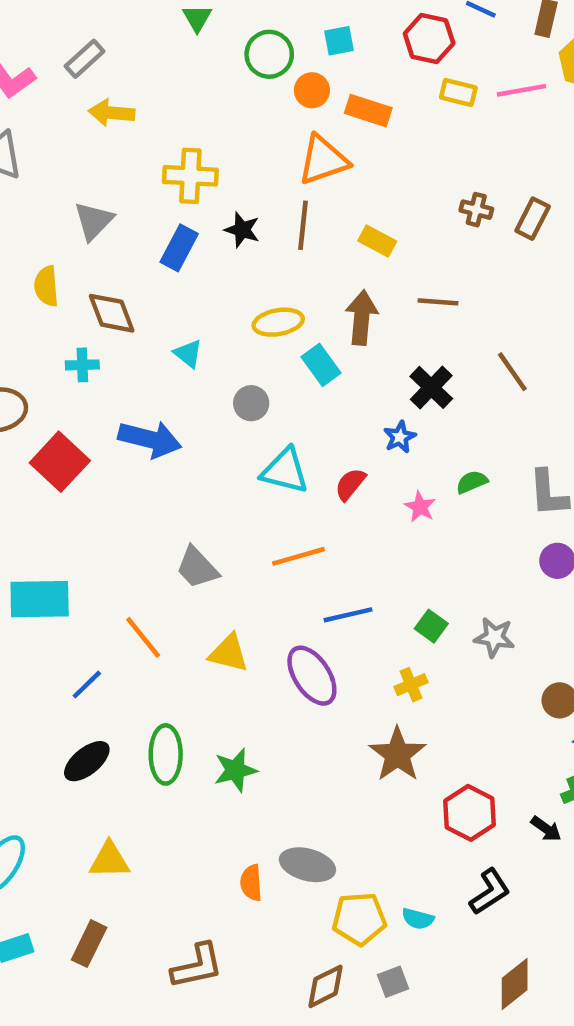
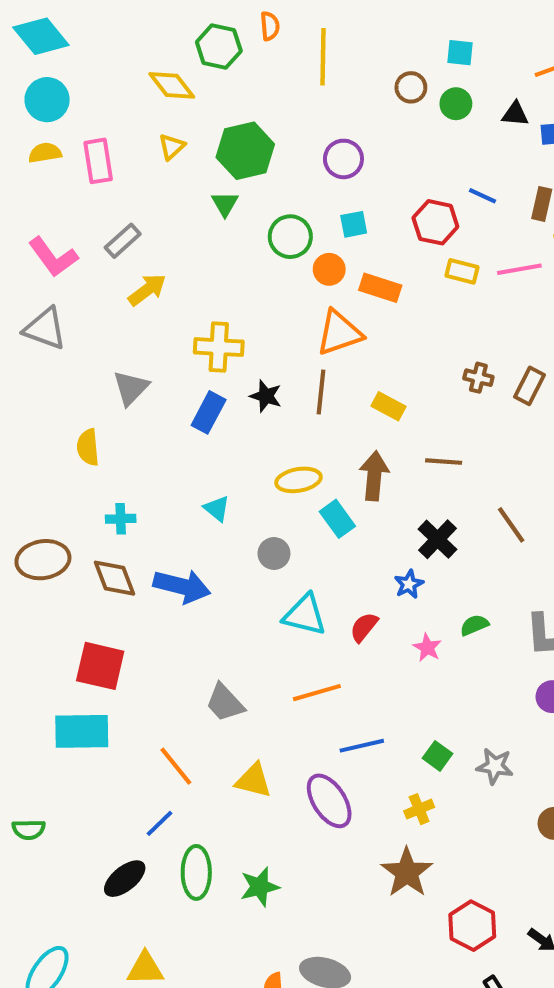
yellow arrow: (112, 113) -> (147, 290), turned 138
brown diamond: (112, 313) -> (114, 578), moved
red square: (60, 462) -> (100, 666), moved, turned -30
blue line: (87, 685) -> (159, 823), moved

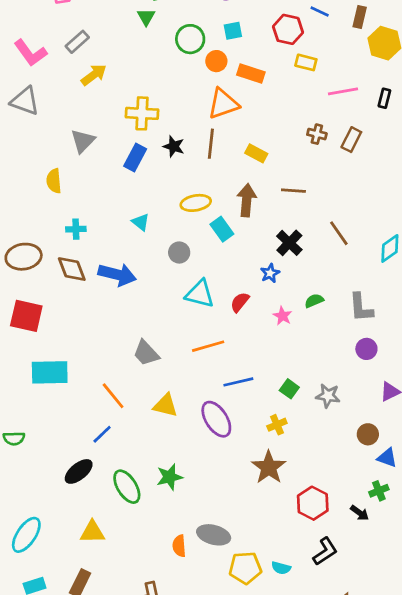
pink line: (519, 269) -> (343, 91), moved
red square: (100, 666) -> (26, 316), moved
green ellipse: (196, 872) -> (127, 487), moved, turned -32

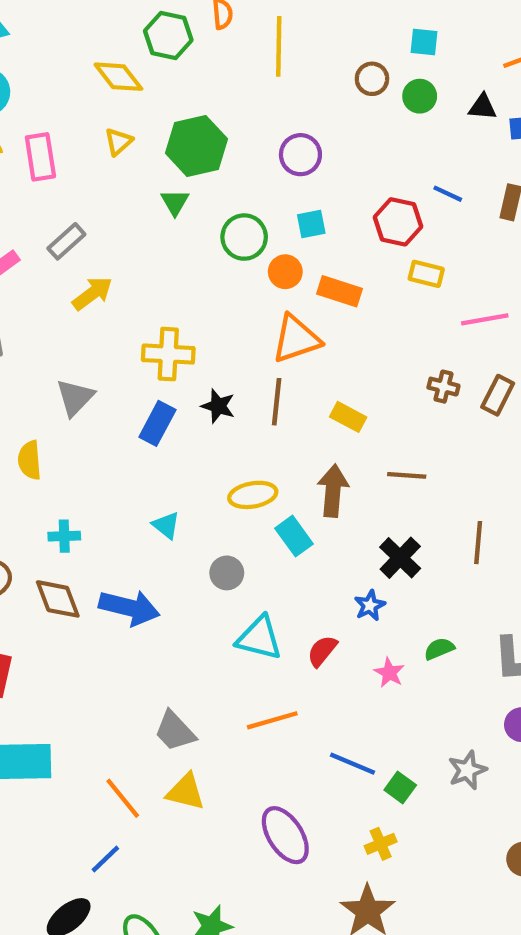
brown line: (339, 233) -> (478, 543), turned 40
blue line: (238, 382) -> (352, 764), moved, turned 36
gray star: (328, 396) -> (467, 770), moved, turned -30
yellow triangle: (165, 405) -> (186, 792), moved

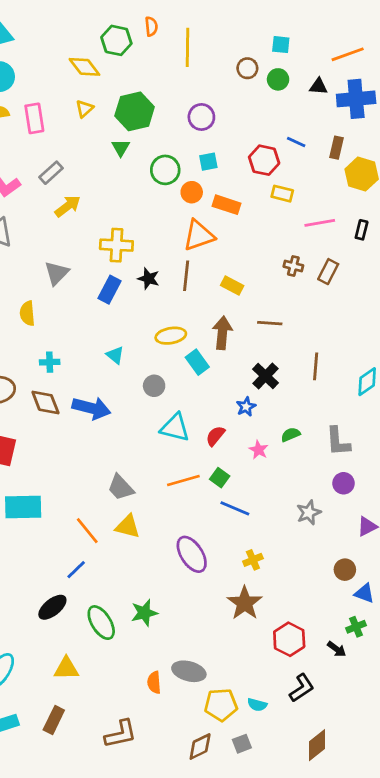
green square: (400, 787) -> (220, 478), moved

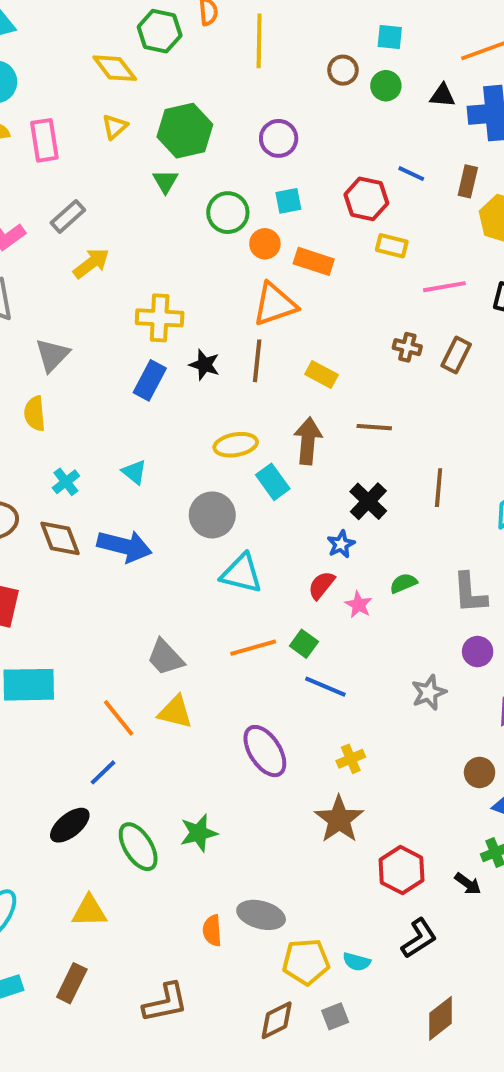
gray triangle: (57, 273) -> (52, 355), moved
cyan triangle: (115, 355) -> (134, 472), moved
cyan cross: (50, 362) -> (66, 482), turned -36
gray circle: (154, 386) -> (212, 515), size x1.5
red semicircle: (215, 436) -> (321, 585), moved

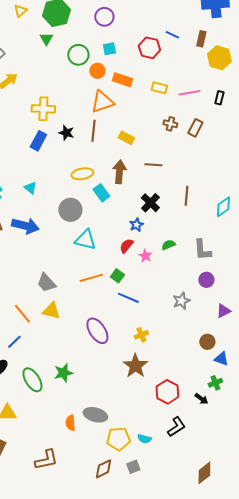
yellow rectangle: (392, 246) -> (159, 88), moved
brown diamond: (441, 1018) -> (204, 473), moved

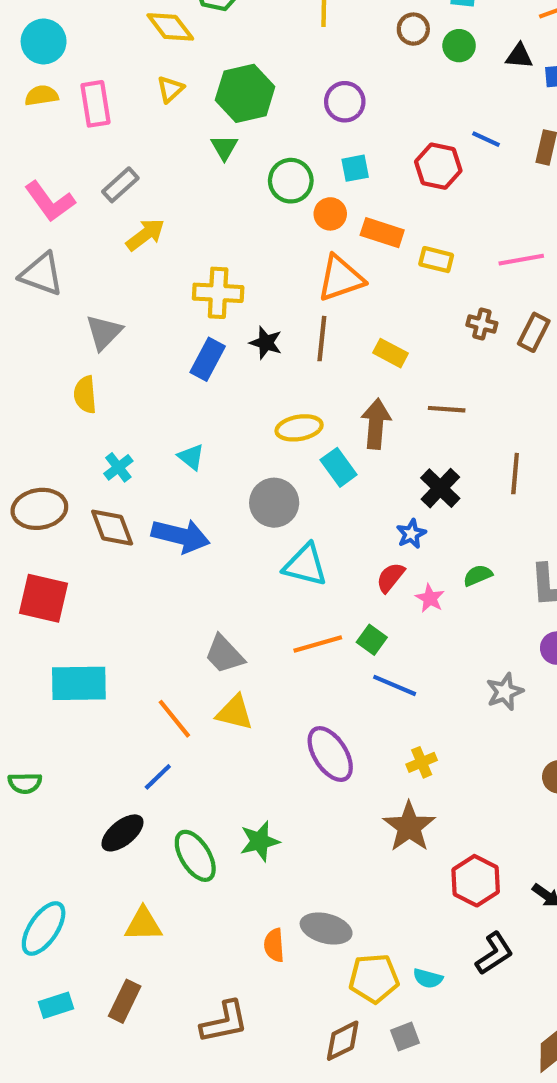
yellow rectangle: (159, 88) -> (436, 260), moved

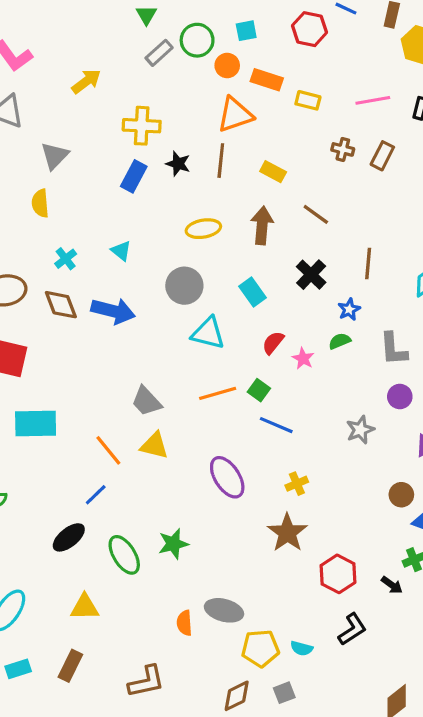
gray rectangle: (120, 185) -> (159, 53), moved
brown line: (447, 409) -> (316, 214), turned 32
cyan rectangle: (339, 467) -> (253, 292), moved
blue star: (411, 534) -> (349, 309), moved

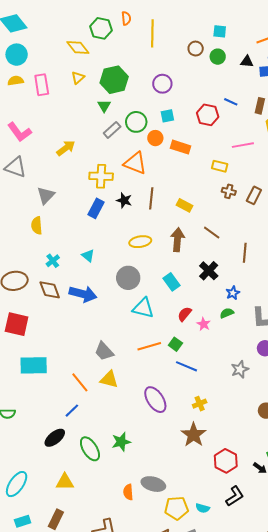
yellow rectangle: (308, 100) -> (220, 166), moved
pink line: (373, 100) -> (243, 145), moved
orange triangle: (235, 115) -> (135, 163), moved, turned 40
brown line: (368, 263) -> (245, 253), moved

